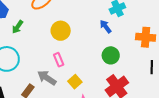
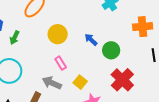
blue arrow: (106, 26) -> (91, 40), moved

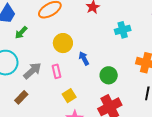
blue arrow: (91, 40) -> (84, 58), moved
gray arrow: (52, 83) -> (32, 71), moved, turned 96

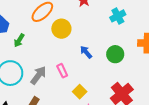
yellow circle: (63, 43) -> (61, 29), moved
green circle: (109, 75) -> (115, 54), moved

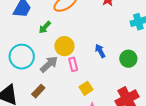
yellow circle: (61, 29) -> (64, 46), moved
green arrow: (19, 40) -> (45, 27), moved

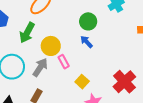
green arrow: (45, 27) -> (27, 33), size x1.5
green circle: (128, 59) -> (88, 21), moved

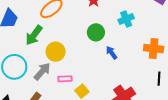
blue arrow: (86, 42) -> (112, 53), moved
pink rectangle: (64, 62) -> (65, 79), moved, turned -72

